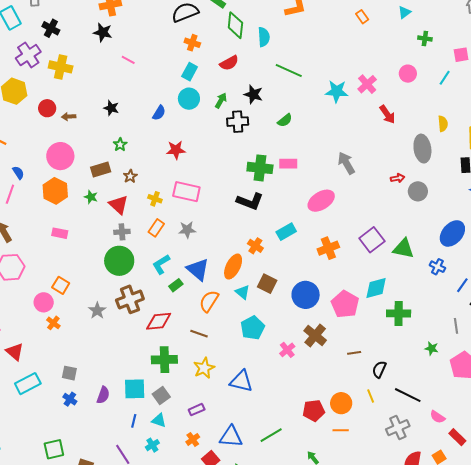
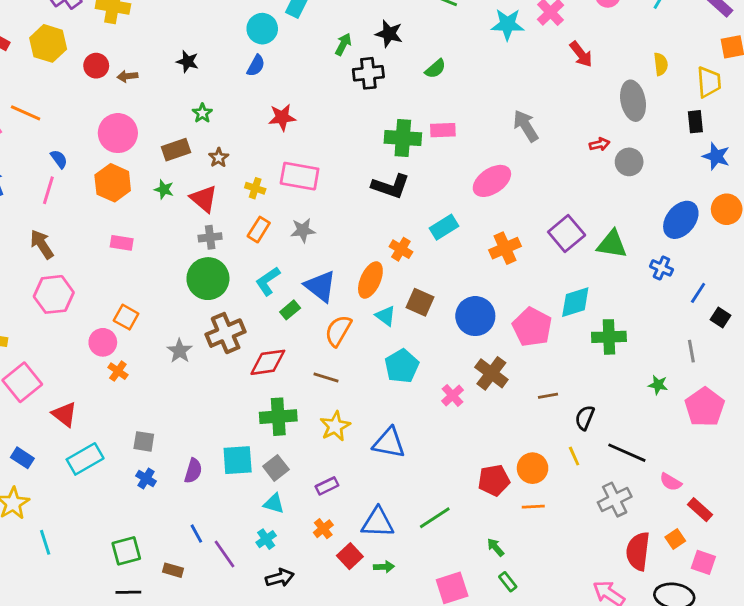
cyan circle: (189, 99) -> (262, 29), moved
blue line: (134, 421) -> (196, 534), moved, turned -40

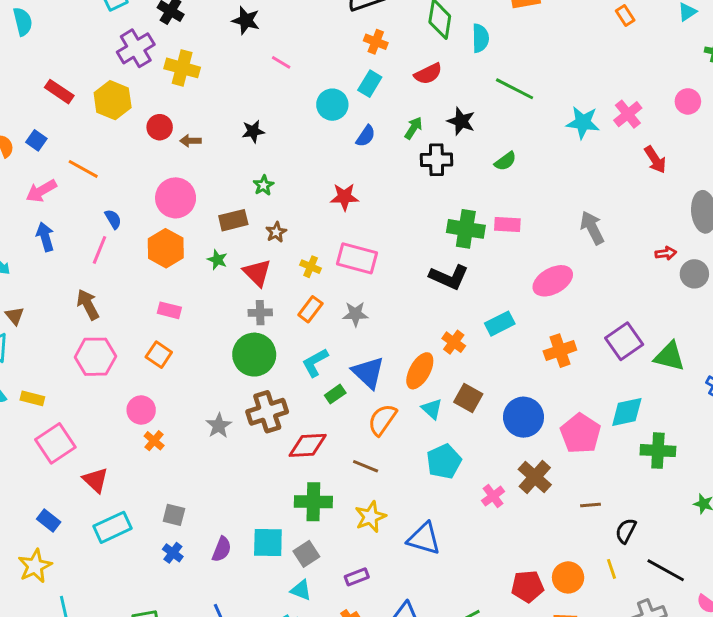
black star: (188, 62) -> (253, 131), turned -30
blue semicircle: (256, 66) -> (366, 136), moved
orange square: (126, 317) -> (159, 355), moved

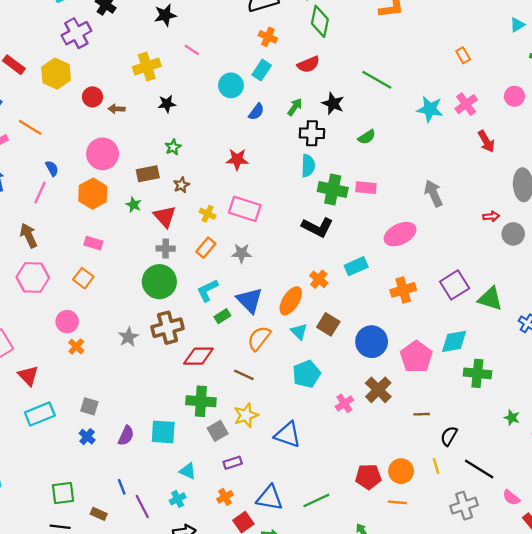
orange rectangle: (625, 15) -> (463, 55), moved
black star: (246, 20) -> (165, 15), turned -30
cyan semicircle: (480, 38) -> (308, 166), moved
yellow cross: (182, 68) -> (147, 66), moved, turned -36
gray square: (306, 554) -> (218, 431), moved

